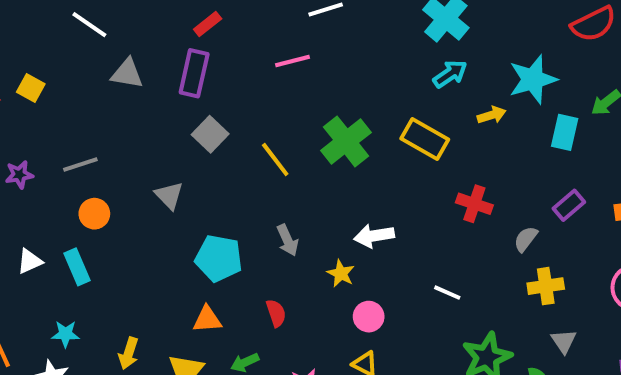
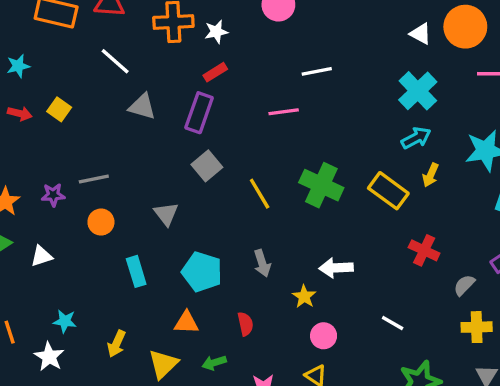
yellow arrow: (492, 115) -> (431, 175), moved, turned 125
green cross: (346, 141) -> (321, 185), turned -33
purple star: (19, 175) -> (53, 195), moved
cyan rectangle: (77, 267) -> (136, 271), moved

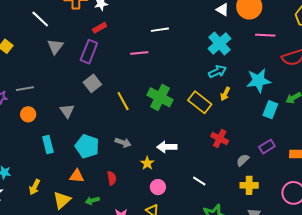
gray triangle: (142, 106) -> (55, 47), turned 48
gray arrow: (262, 263) -> (123, 142), turned -56

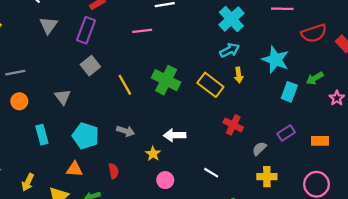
cyan star: (259, 81) -> (276, 60), turned 30
yellow arrow: (225, 94) -> (239, 75), turned -32

